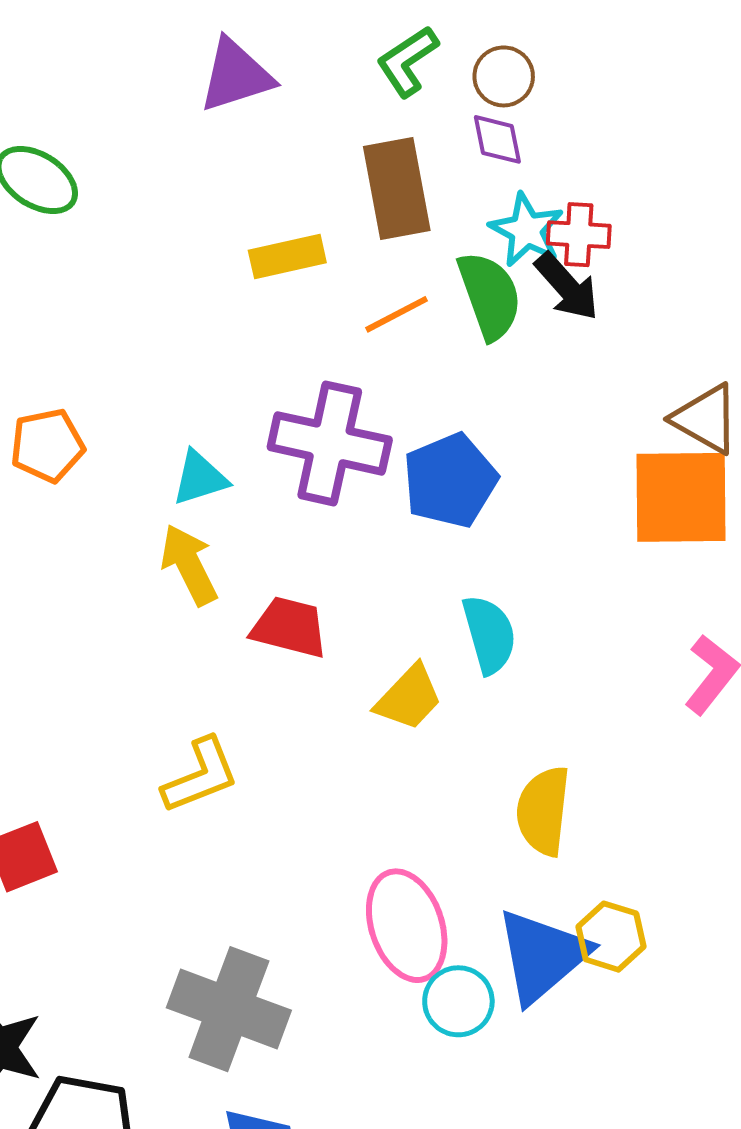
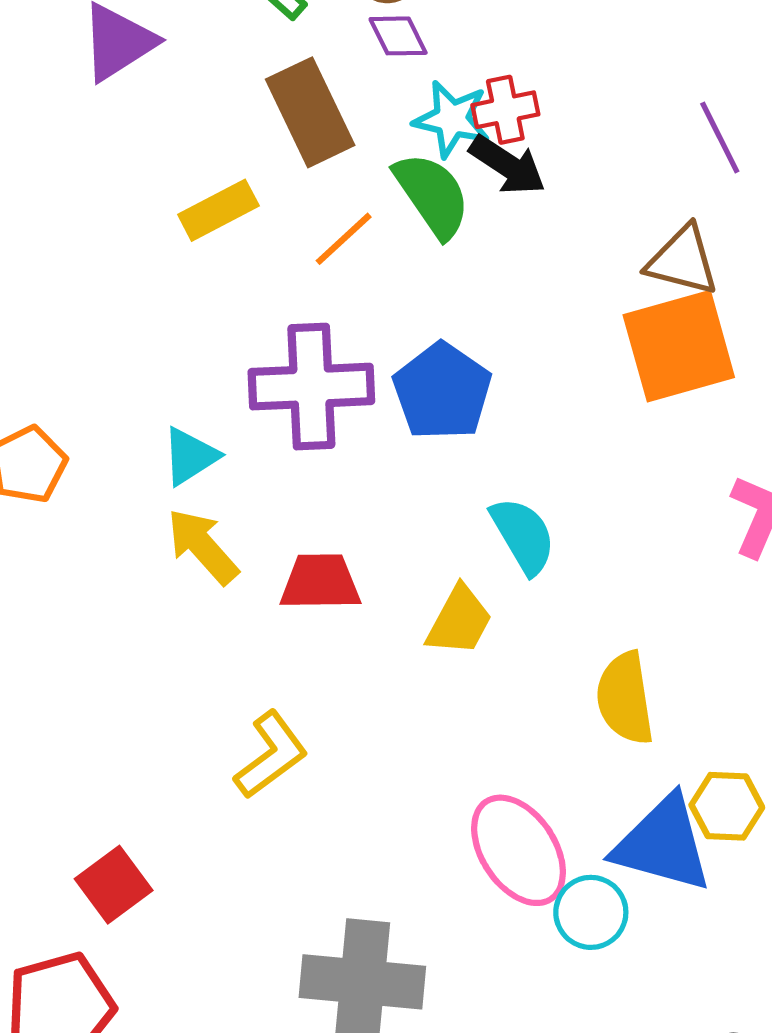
blue triangle: (542, 956) -> (663, 844), turned -49

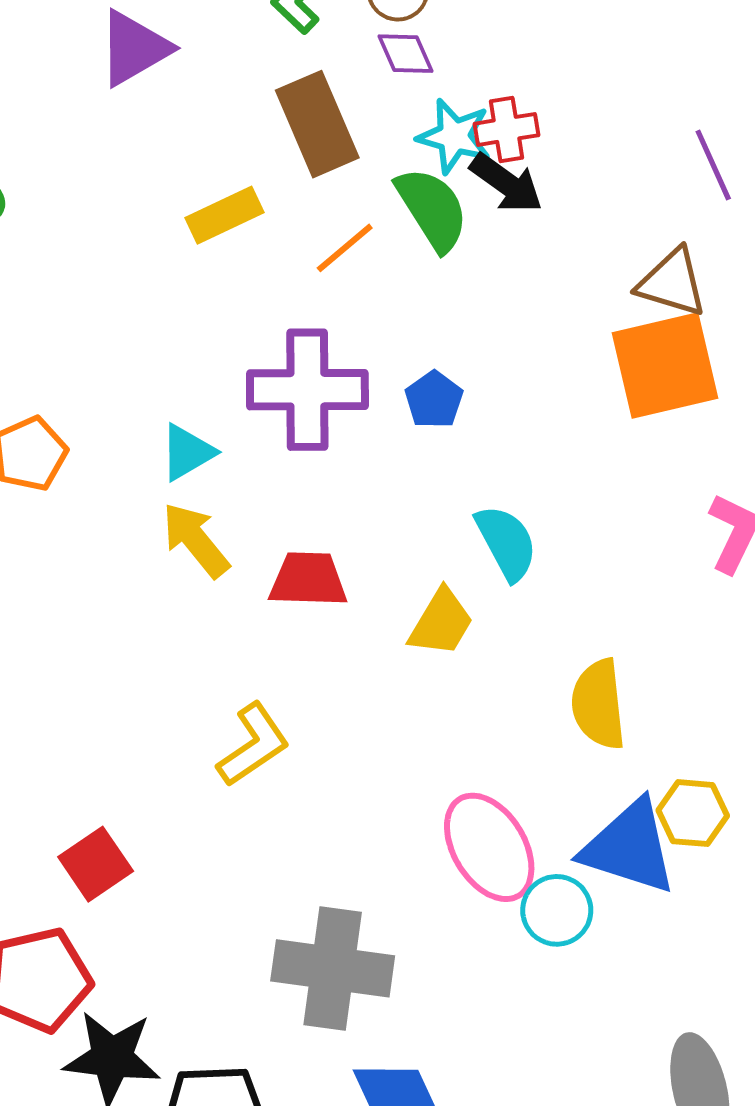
blue pentagon: (442, 391) -> (434, 400), size x0.6

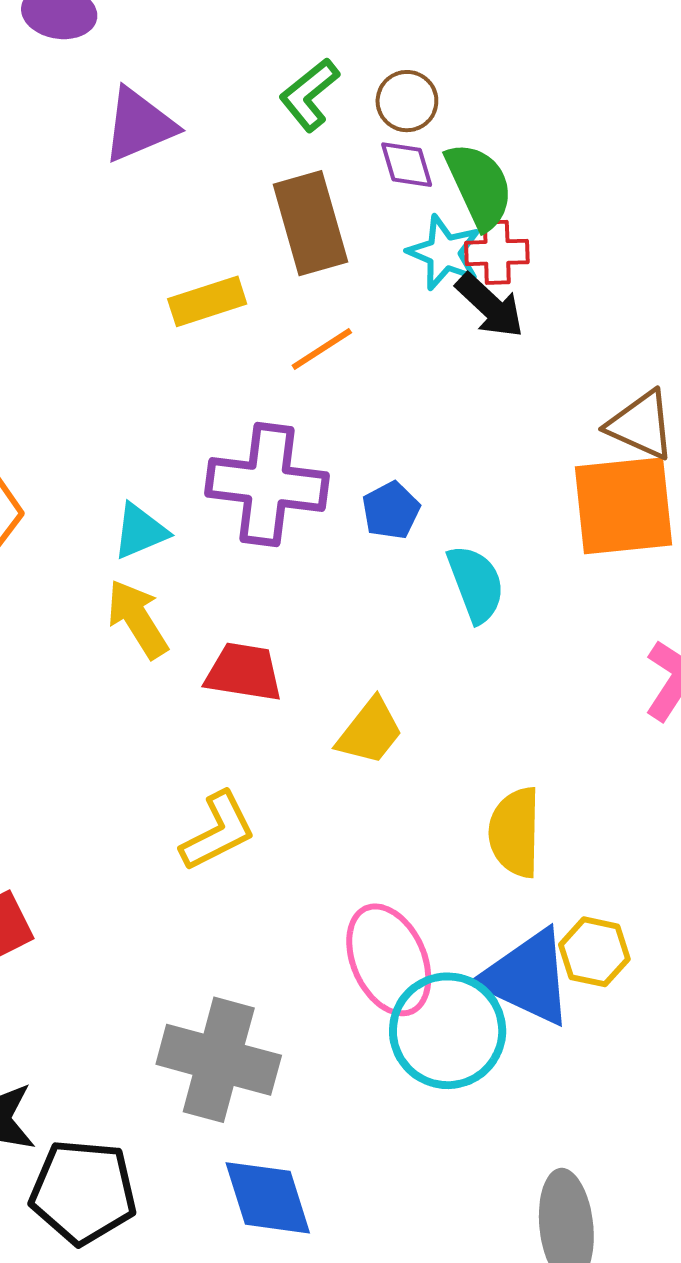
green semicircle: (432, 209) -> (479, 186), moved
cyan semicircle: (506, 543) -> (476, 584), moved
yellow L-shape: (253, 745) -> (218, 831), moved
cyan circle: (557, 910) -> (448, 1031), size x1.6

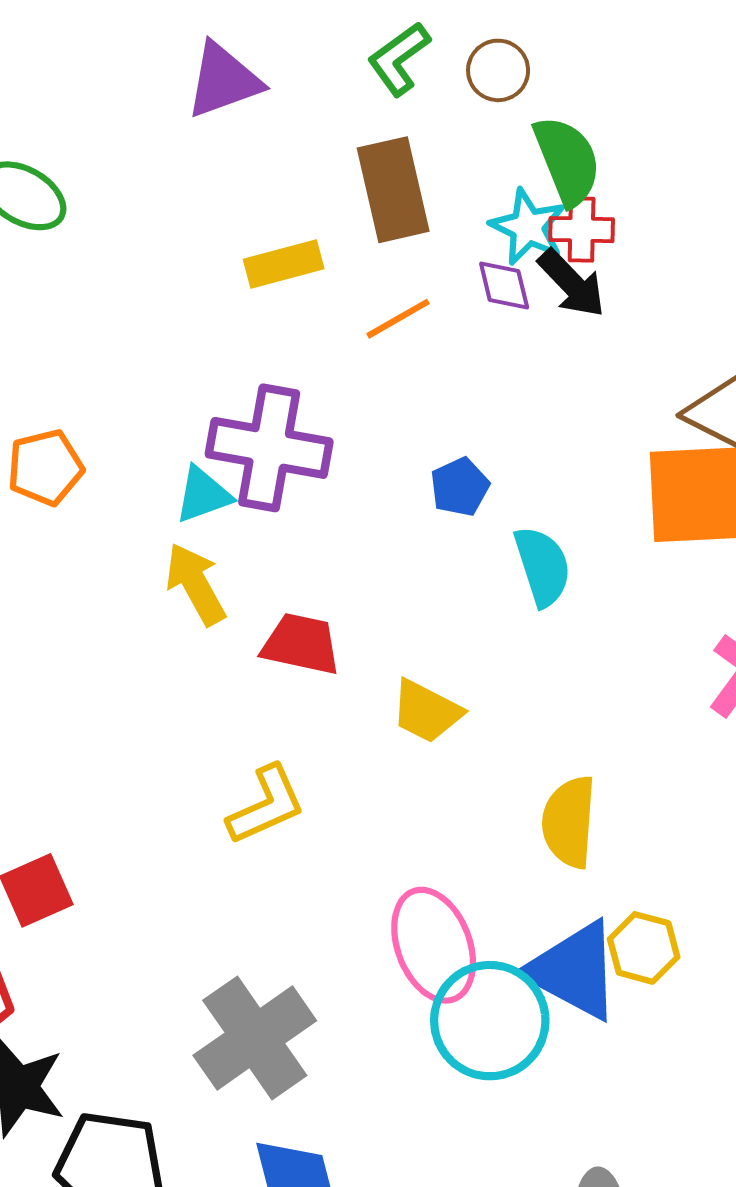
purple diamond: (407, 165) -> (504, 286), moved
purple cross: (267, 484) -> (269, 448), moved
yellow trapezoid: (370, 732) -> (426, 711), turned 76
gray cross: (219, 1060) -> (255, 1038), turned 37

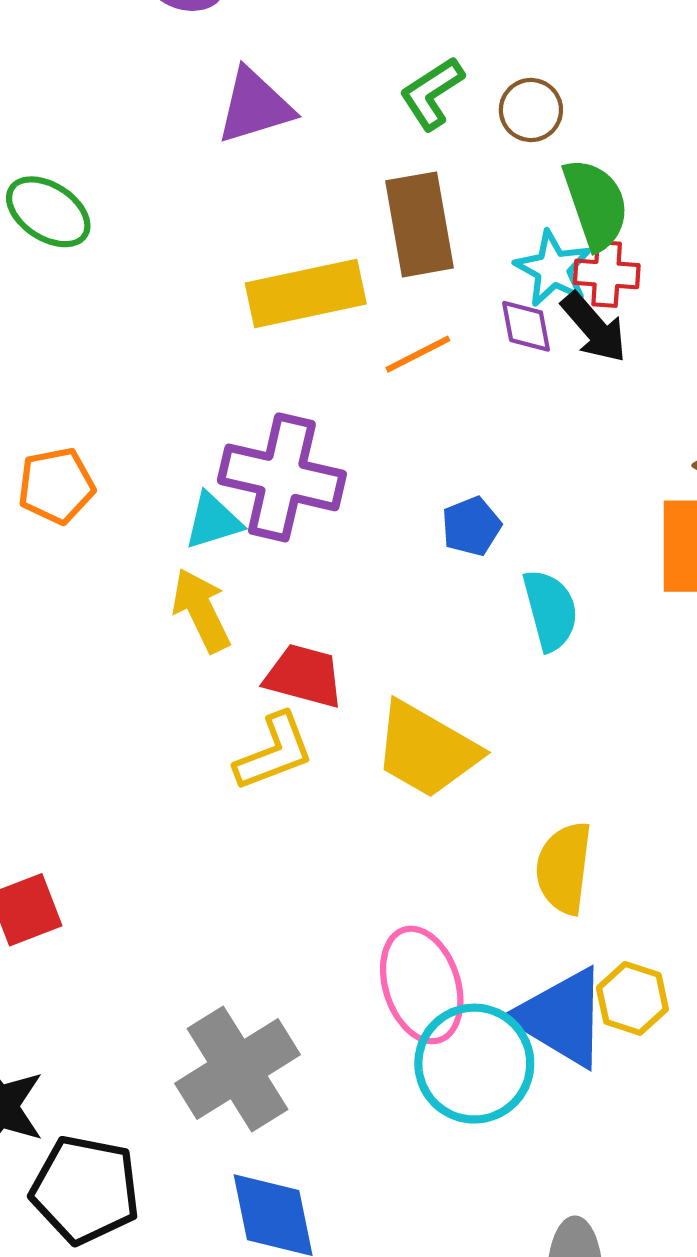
yellow rectangle: (284, 264) -> (306, 293), size x1.5
yellow trapezoid: (426, 711) -> (426, 750), size x1.5
yellow L-shape: (266, 805) -> (274, 752), moved

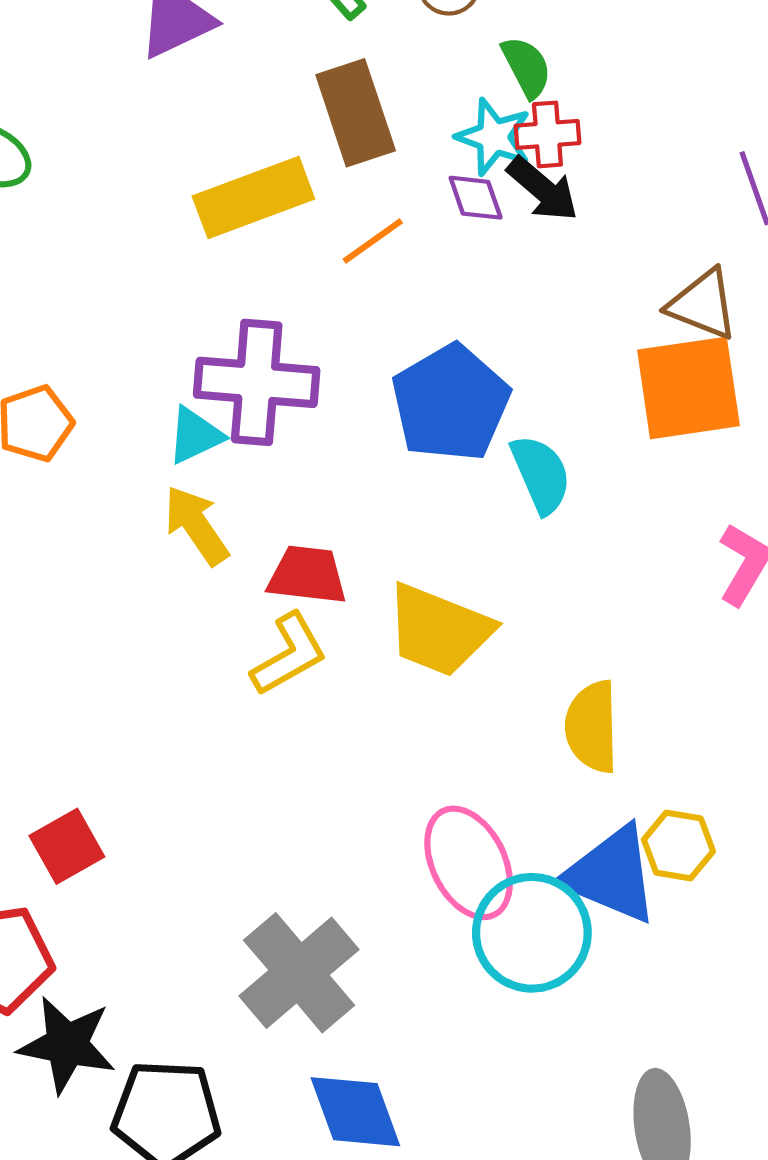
green semicircle: (596, 204) -> (527, 67), size x0.7
blue pentagon: (471, 526) -> (451, 403), size x2.0

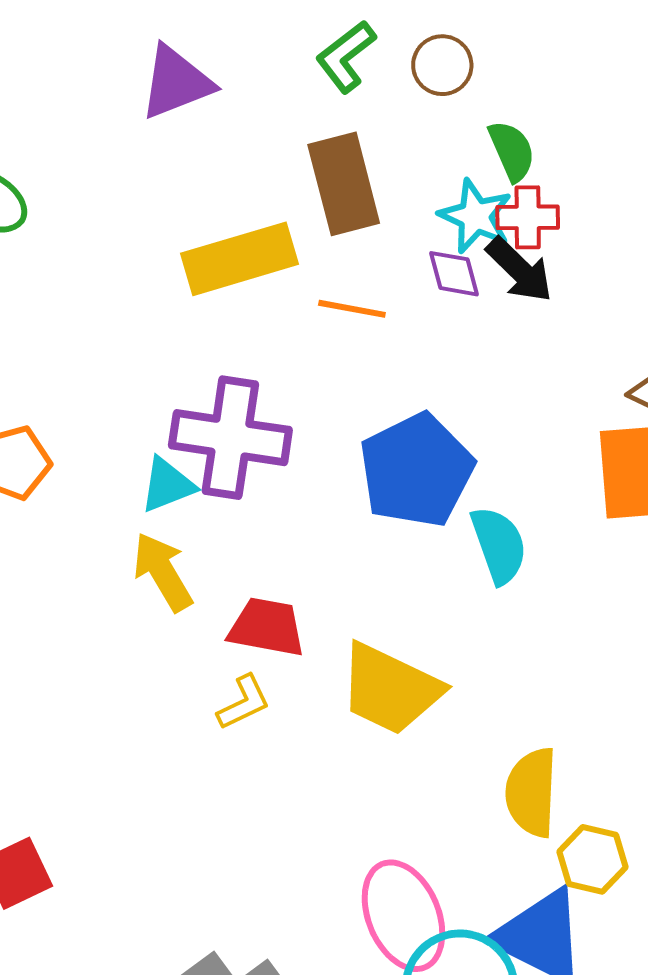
orange line: (373, 241) -> (352, 309), turned 42
yellow L-shape: (289, 654) -> (244, 703), size x0.7
yellow hexagon: (678, 845) -> (592, 859), moved

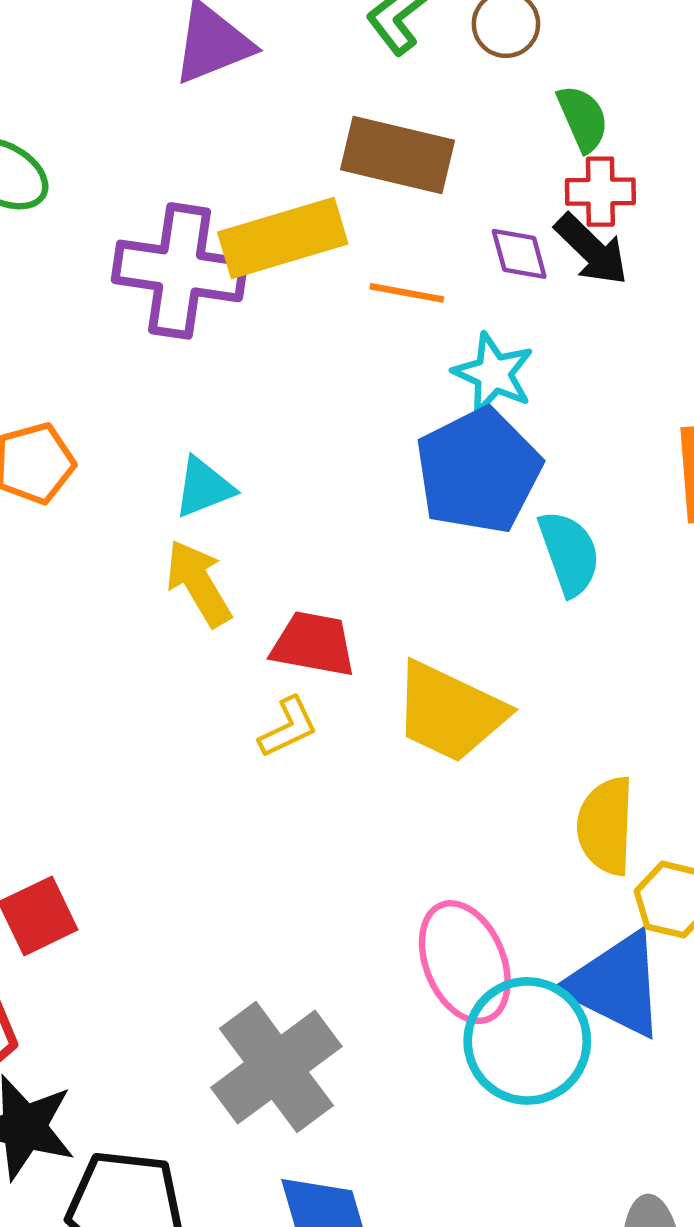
brown rectangle: (344, 184) -> (397, 155), turned -62
cyan star: (476, 216) -> (493, 374), moved
purple cross: (230, 438) -> (179, 271), moved

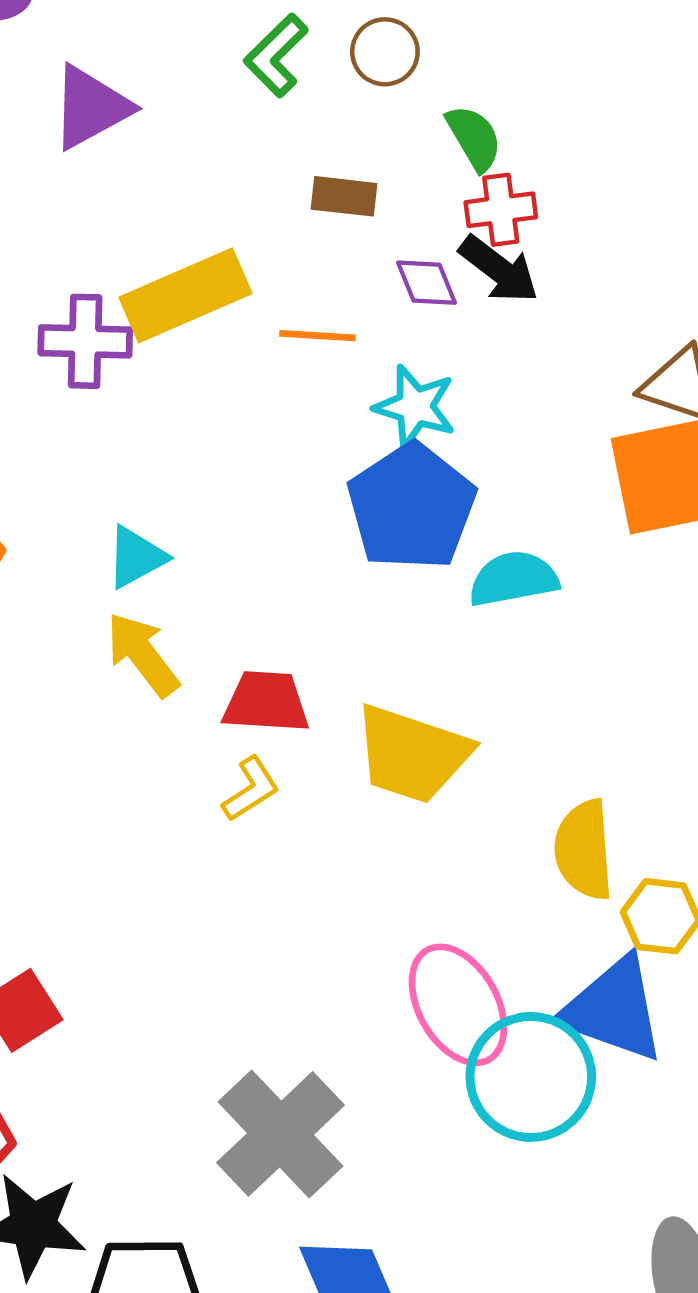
brown rectangle: (397, 155) -> (344, 196), moved, size x0.6
purple cross: (179, 271) -> (85, 341), size x0.7
cyan semicircle: (569, 553) -> (514, 579), turned -74

